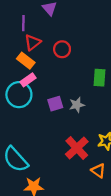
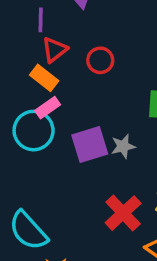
purple square: (55, 104) -> (90, 145), size x1.5

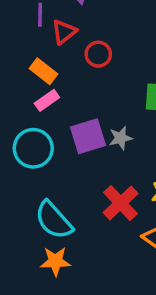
red triangle: (55, 50) -> (64, 32), moved
cyan circle: (34, 131) -> (33, 148), moved
cyan semicircle: (28, 231) -> (54, 220), moved

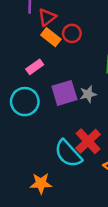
orange rectangle: (43, 71) -> (51, 37), moved
cyan semicircle: (54, 220) -> (68, 154), moved

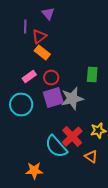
red circle: (72, 33) -> (51, 78), moved
gray star: (88, 94) -> (72, 99), size x1.6

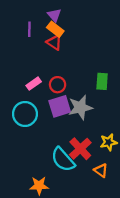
red triangle: (39, 37) -> (54, 42), moved, turned -49
orange rectangle: (42, 53) -> (55, 29), moved

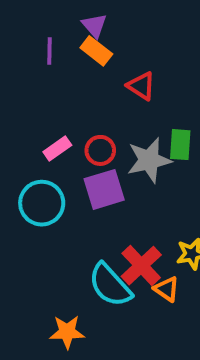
red triangle: (54, 42) -> (141, 86), moved
gray star: (80, 107) -> (149, 160), moved
orange triangle: (101, 170) -> (167, 289), moved

